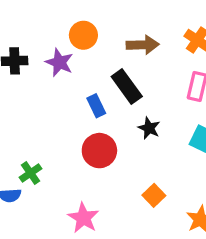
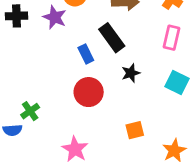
black star: (149, 128) -> (131, 73), turned 30
orange square: (154, 195) -> (135, 130), turned 30

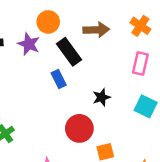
black rectangle: (112, 38) -> (69, 52), moved
red circle: (89, 92) -> (79, 128), moved

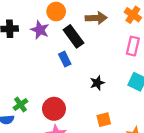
black star: (101, 97) -> (97, 83), moved
red circle: (79, 128) -> (54, 109), moved

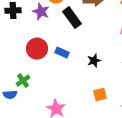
blue rectangle: (65, 59) -> (62, 53), moved, turned -40
red circle: (54, 109) -> (37, 49), moved

